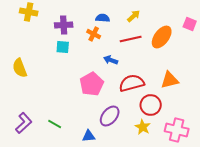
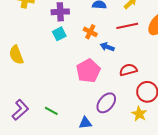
orange cross: (94, 34) -> (90, 32), moved
cyan square: (63, 47) -> (59, 34), turned -32
red semicircle: (132, 83) -> (128, 70), size x0.7

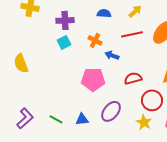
pink pentagon: (88, 71) -> (93, 79), turned 30
blue triangle: (85, 123) -> (82, 119), moved

